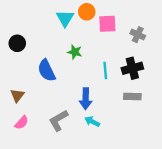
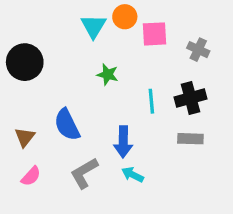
black circle: (17, 43) -> (25, 62), size x1.5
blue semicircle: (47, 70) -> (67, 125), moved

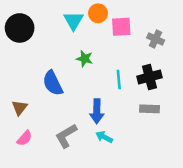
black circle: (25, 62) -> (20, 28), moved
blue semicircle: (67, 125) -> (53, 83), moved

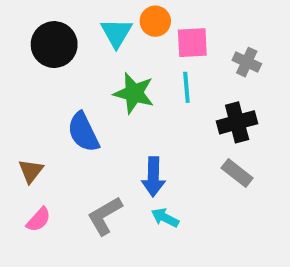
black circle: (20, 28) -> (54, 45), moved
green star: (85, 59) -> (134, 93), size x1.5
cyan line: (119, 79) -> (186, 87), moved
gray rectangle: (149, 109) -> (237, 173), turned 36

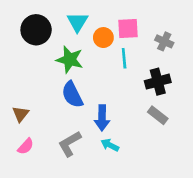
orange circle: (155, 21) -> (103, 38), moved
green star: (134, 93) -> (70, 60), moved
blue semicircle: (83, 132) -> (72, 95), moved

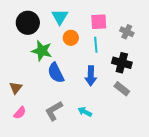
orange circle: (103, 38) -> (71, 38), moved
green star: (70, 60) -> (42, 51), moved
black cross: (158, 82) -> (122, 63), turned 30
blue arrow: (102, 118) -> (91, 76), moved

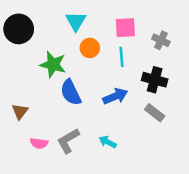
black circle: (28, 23) -> (19, 29), moved
blue arrow: (91, 76) -> (115, 96), turned -114
pink semicircle: (20, 113) -> (39, 143), moved, turned 56

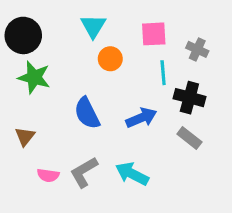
cyan line: (122, 57) -> (163, 73), moved
green star: (53, 64) -> (34, 77), moved
cyan arrow: (108, 142) -> (132, 174), size x1.5

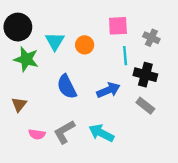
cyan triangle: (93, 26) -> (55, 41), moved

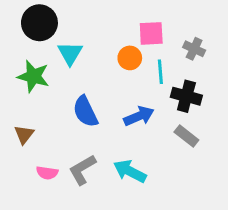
black circle: (18, 27) -> (39, 23), moved
orange circle: (85, 45) -> (130, 58), moved

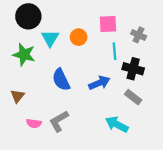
orange circle: (130, 58) -> (79, 37), moved
cyan arrow: (130, 171) -> (117, 124), moved

